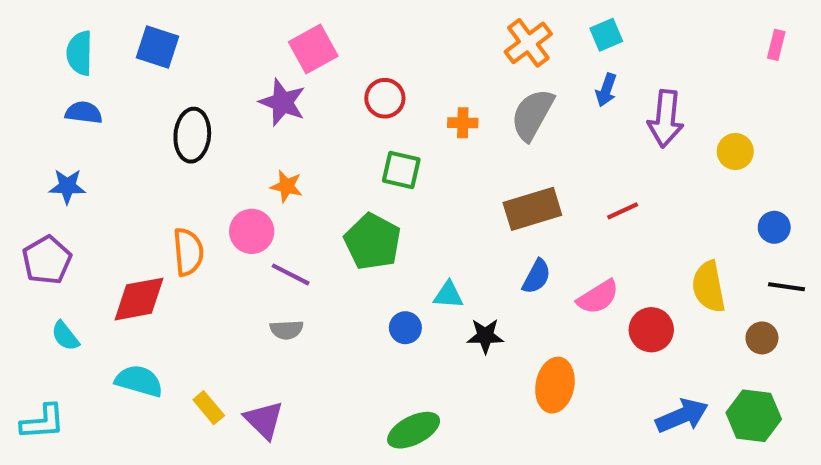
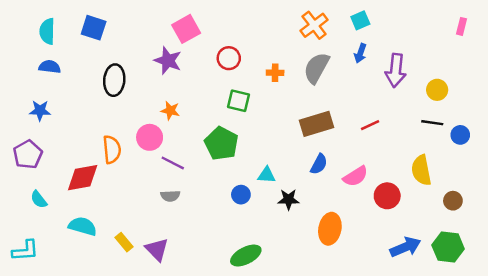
black line: (787, 287) -> (432, 123), moved

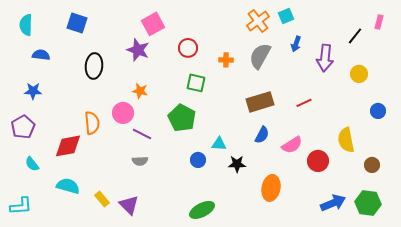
cyan square: (360, 20) -> (286, 16), moved
cyan semicircle: (47, 31) -> (26, 25), moved
black line: (432, 123) -> (355, 36), moved, turned -60

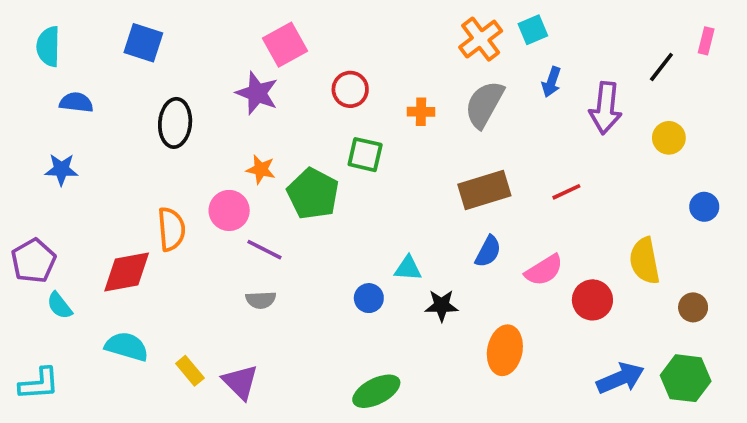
green pentagon: (182, 118) -> (313, 194), moved
purple pentagon: (23, 127) -> (33, 261), moved

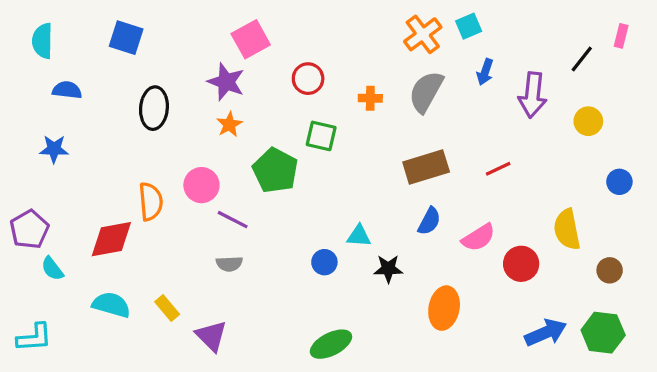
orange star: (261, 169) -> (229, 124), moved, turned 30
yellow rectangle: (190, 371) -> (167, 308), moved

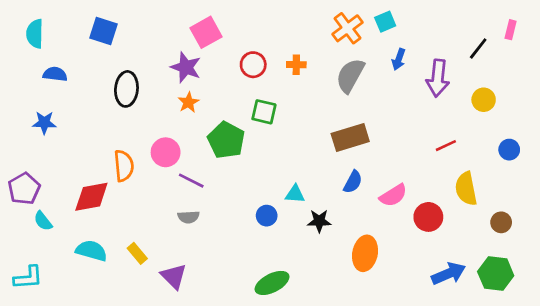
orange cross: (370, 98) -> (296, 65), moved
red line: (498, 169) -> (446, 146), moved

